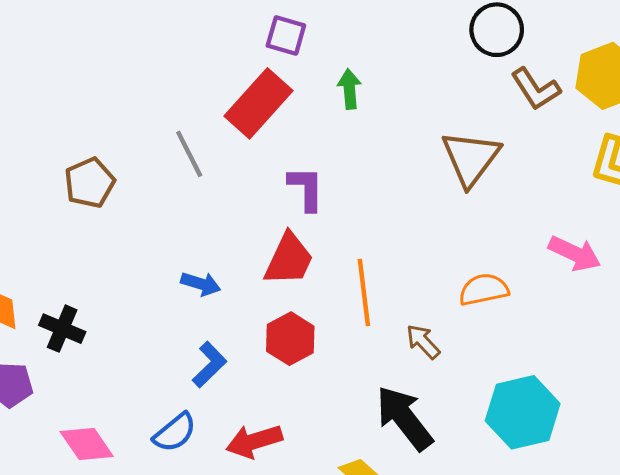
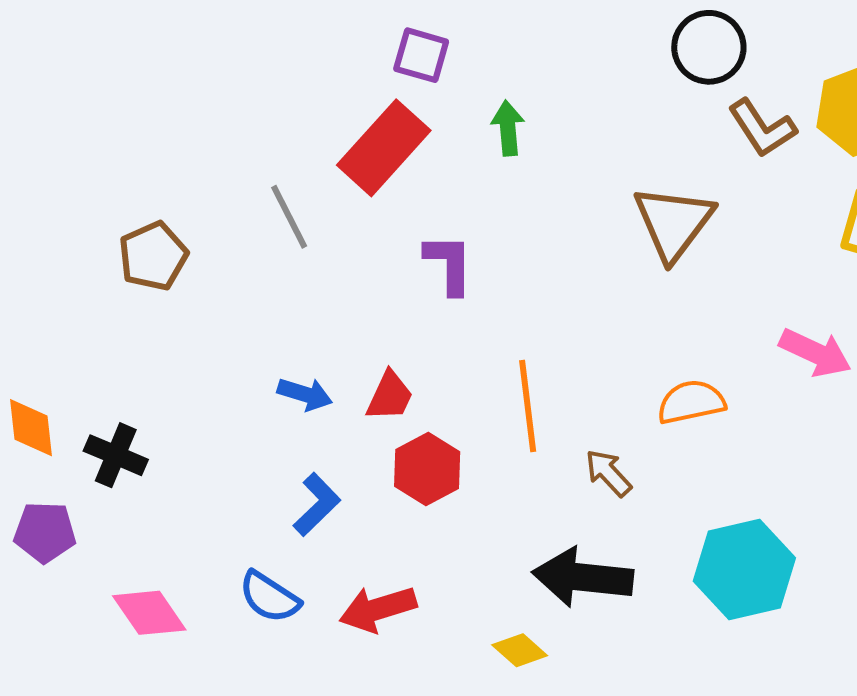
red trapezoid: (289, 259) -> (390, 396), moved, size x0.7
black arrow: (404, 418) -> (583, 577), turned -46
blue semicircle: (175, 432) -> (269, 597), turned 72

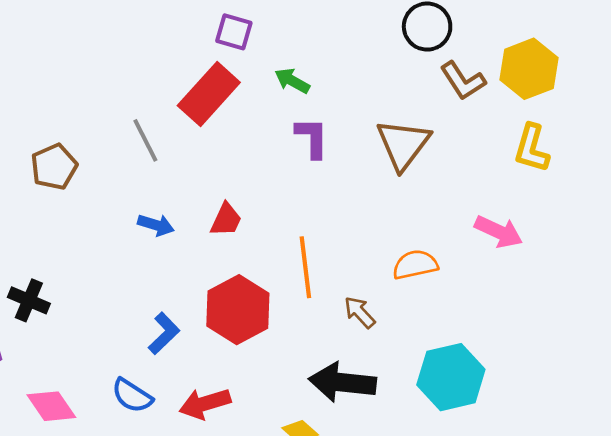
green arrow: (508, 128) -> (292, 81), turned -56
purple L-shape: (449, 264) -> (312, 138), moved
blue arrow: (305, 394) -> (156, 225), moved
red trapezoid: (390, 396) -> (226, 220), moved
red hexagon: (427, 469) -> (238, 310), size x1.4

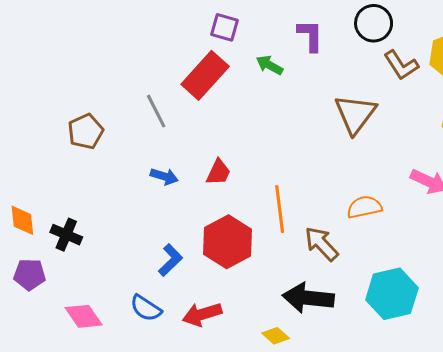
purple L-shape: (312, 138) -> (310, 36), moved
brown arrow: (360, 312) -> (321, 244), size x1.4

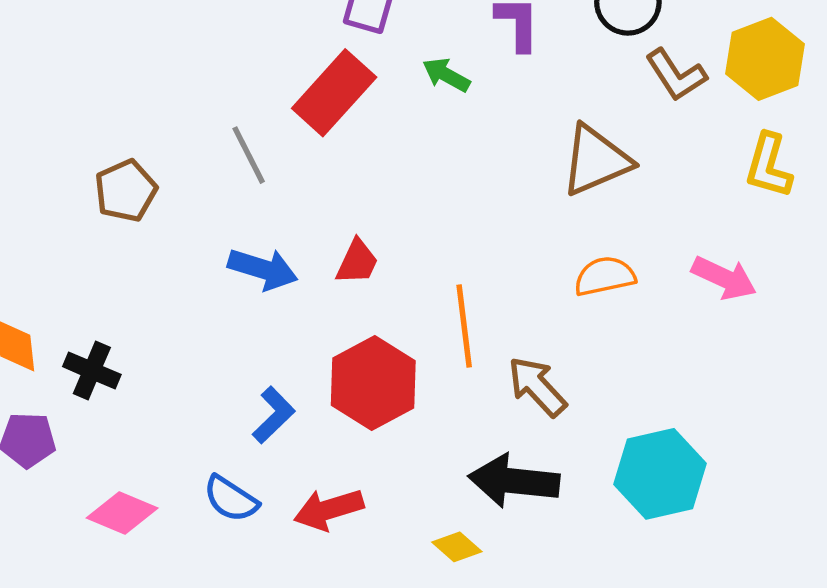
brown triangle: (355, 114) -> (596, 160), turned 30
blue arrow: (164, 176) -> (263, 269), size x1.4
orange semicircle: (364, 207) -> (605, 276), moved
pink diamond: (84, 316) -> (122, 513), turned -33

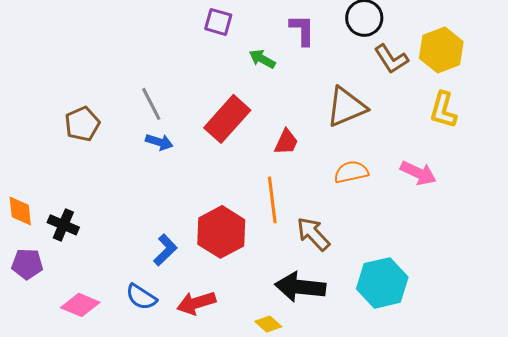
red rectangle: (334, 93) -> (227, 119), moved
red trapezoid: (357, 262) -> (286, 142), moved
blue arrow: (263, 269) -> (159, 142), moved, size x0.7

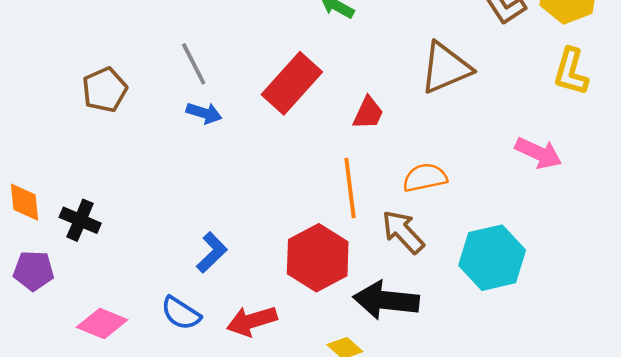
orange semicircle: (351, 172) -> (425, 178), moved
red hexagon: (221, 232) -> (318, 258), moved
cyan hexagon: (382, 283) -> (492, 258), moved

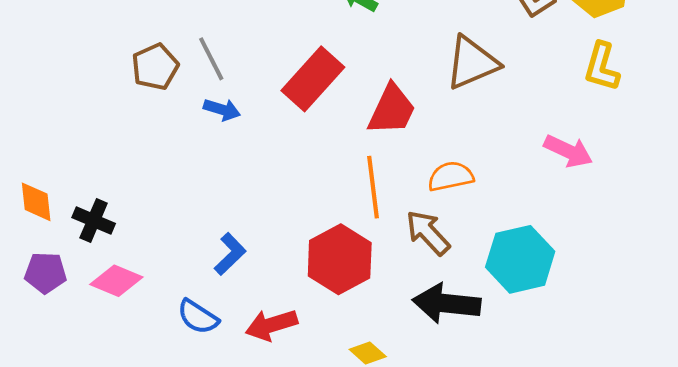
brown pentagon: (105, 90) -> (155, 67), moved
red trapezoid: (368, 113) -> (392, 110), size x1.5
black arrow: (386, 300) -> (447, 303), moved
pink diamond: (102, 324) -> (116, 281), moved

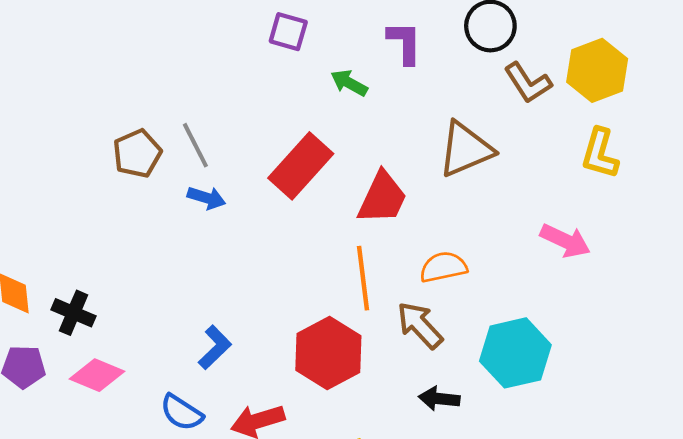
black arrow: (447, 303) -> (439, 399), size x0.6

